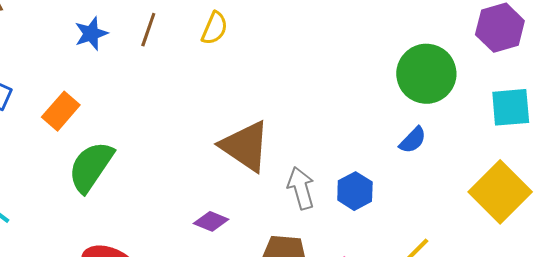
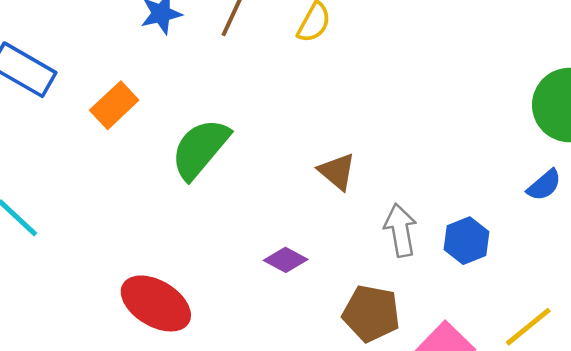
brown triangle: (245, 146) -> (337, 171), size x0.6
green semicircle: (91, 167) -> (200, 149), moved

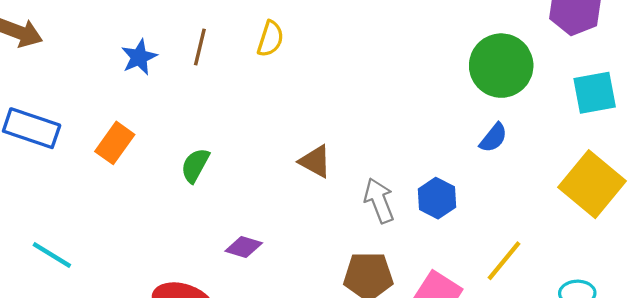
green semicircle: (200, 149) -> (195, 165), size x0.6
purple diamond: (286, 260) -> (244, 247), moved

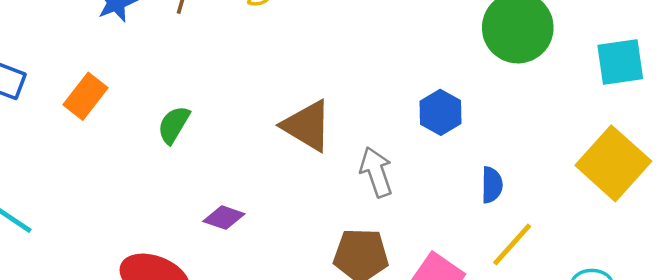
blue semicircle: (493, 138) -> (492, 185), moved, turned -40
brown triangle: (315, 161) -> (307, 126), size x1.4
blue hexagon: (437, 198) -> (440, 112), moved

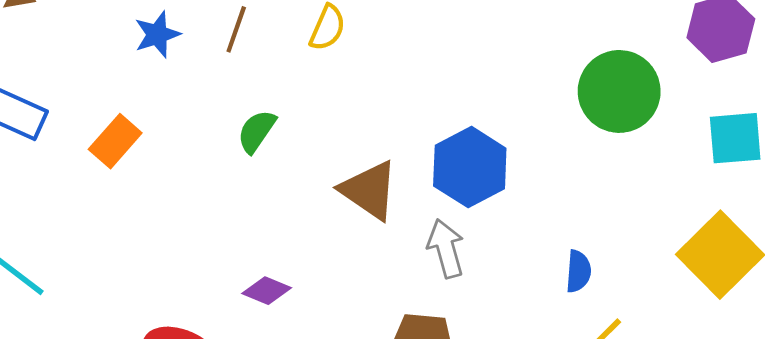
blue hexagon: (440, 112) -> (470, 167), moved, size x1.5
green semicircle: (174, 125) -> (257, 131), moved

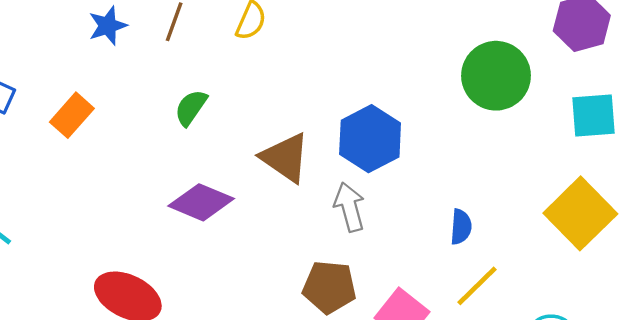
purple diamond: (267, 291) -> (201, 202), moved, size x1.6

